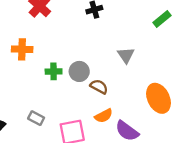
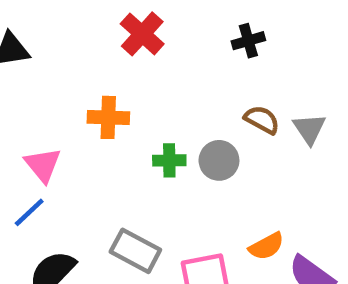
brown semicircle: (99, 87) -> (262, 120), moved
gray rectangle: (36, 118) -> (135, 251), size x1.5

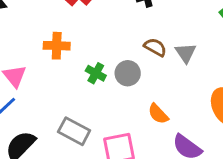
green cross: (169, 160) -> (96, 73), turned 30
orange semicircle: (266, 246) -> (158, 114), moved, turned 75

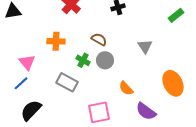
brown semicircle: (155, 47) -> (99, 39), moved
gray rectangle: (74, 131) -> (67, 82), moved

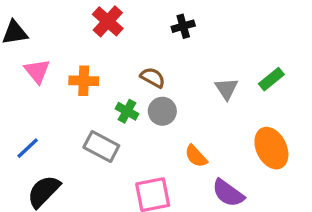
green rectangle: (176, 15) -> (271, 79), moved
pink triangle: (27, 62) -> (37, 71), moved

